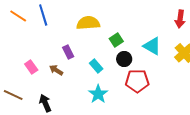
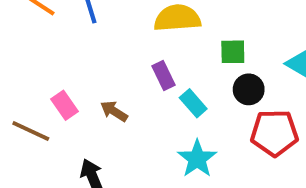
green square: (116, 40) -> (233, 52), turned 32
purple rectangle: (68, 52) -> (163, 76), moved
brown line: (13, 95) -> (31, 131), moved

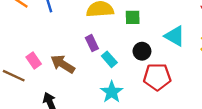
green square: (233, 52) -> (133, 17), moved
brown arrow: (114, 111) -> (63, 64), size x1.5

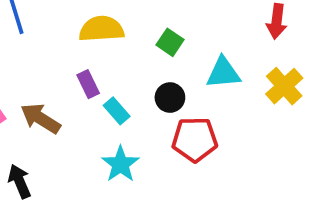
green square: (133, 17) -> (170, 42), moved, turned 35
cyan triangle: (175, 36) -> (223, 73), turned -35

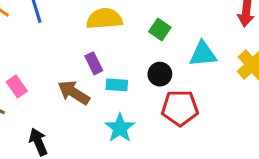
cyan rectangle: (117, 111) -> (117, 85), turned -45
brown arrow: (40, 118) -> (74, 93), moved

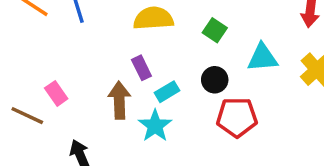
cyan rectangle: (117, 85) -> (167, 92), turned -35
brown arrow: (74, 93) -> (119, 100), turned 56
cyan star: (120, 128) -> (155, 126), moved

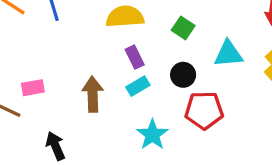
purple rectangle: (141, 68) -> (135, 57), moved
pink rectangle: (56, 93) -> (33, 88), turned -65
cyan star: (155, 126) -> (152, 135), moved

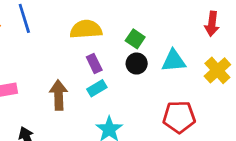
black circle: (183, 75) -> (137, 64), moved
red pentagon: (204, 110) -> (179, 117), moved

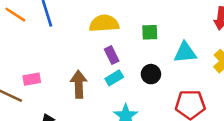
green square: (135, 39) -> (150, 32), turned -36
black circle: (137, 64) -> (151, 74), moved

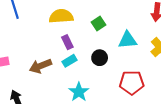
green square: (150, 32) -> (99, 23), turned -32
brown arrow: (79, 84) -> (40, 66), turned -110

